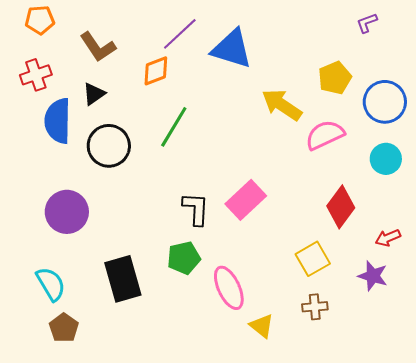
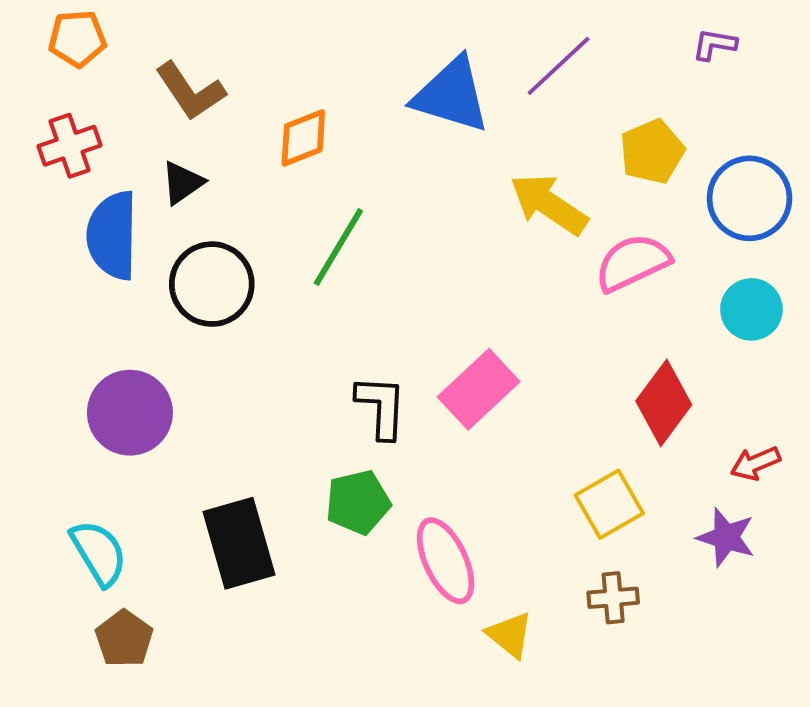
purple L-shape: (367, 23) -> (714, 44), turned 30
purple line: (180, 34) -> (559, 66), moved

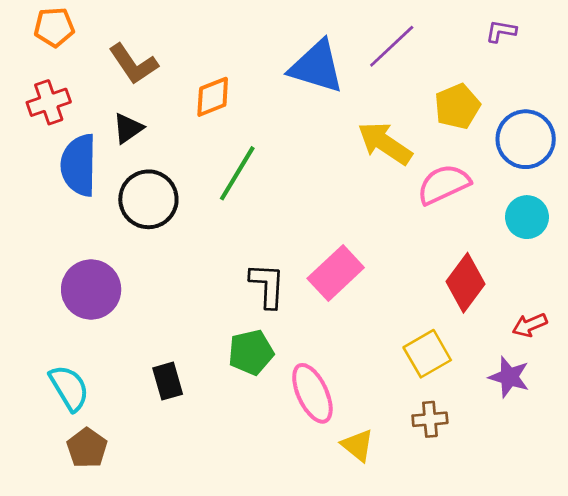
black rectangle: (239, 543) -> (168, 381), size x0.6

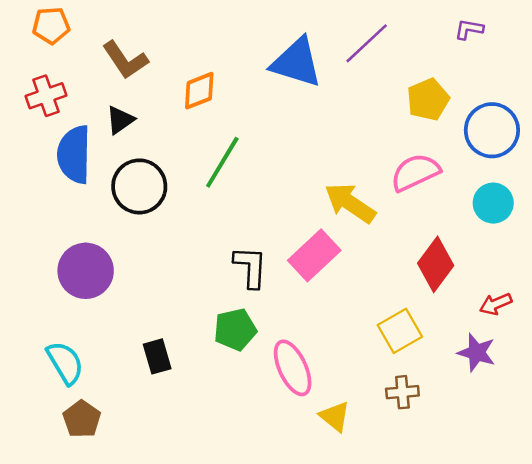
yellow arrow: (385, 143) -> (350, 203), moved

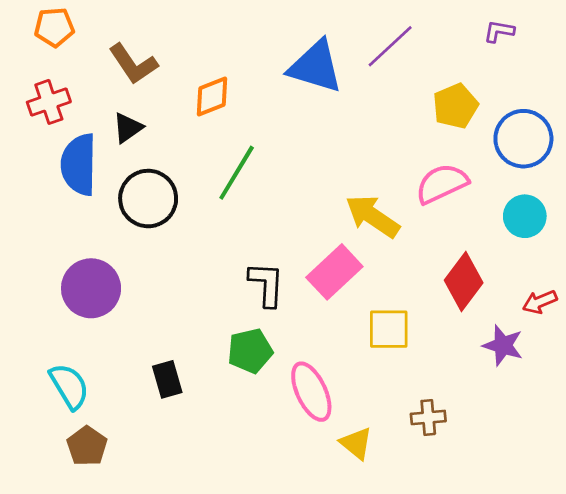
red arrow: (496, 304) -> (540, 302), moved
yellow square: (400, 331) -> (389, 329), moved, turned 30
purple star: (477, 353) -> (503, 345), moved

